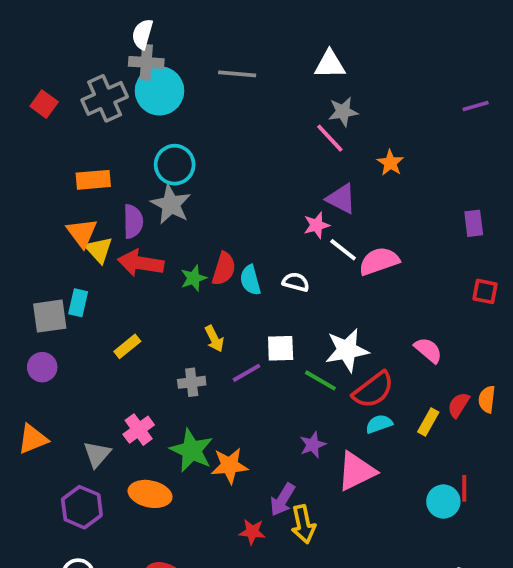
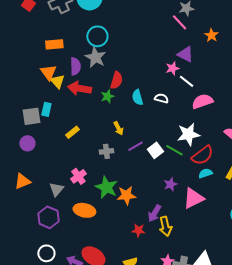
pink semicircle: (379, 261) -> (202, 101), moved
red semicircle: (224, 269) -> (116, 80), moved
white square: (281, 348) -> (155, 150), moved, turned -35

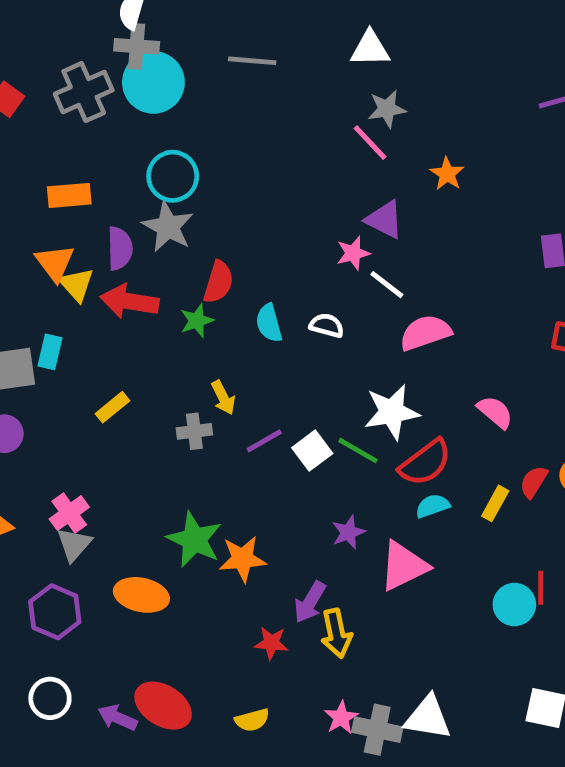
gray cross: (106, 151) -> (194, 431), moved
pink cross: (78, 176) -> (69, 513), moved

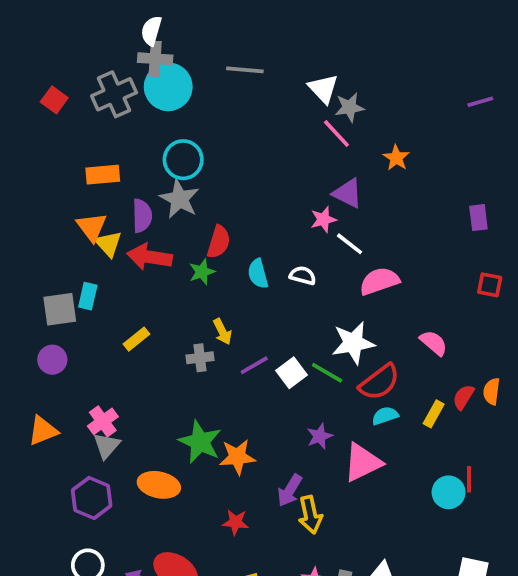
white triangle: (370, 49) -> (323, 89), moved, turned 48
red star: (271, 643) -> (235, 522), moved

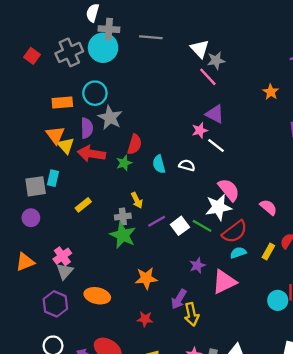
gray cross: (155, 59) -> (109, 29), moved
orange star: (396, 158) -> (271, 92), moved
cyan circle: (183, 160) -> (95, 93), moved
pink semicircle: (379, 281) -> (229, 190), moved, turned 70
green star: (200, 442) -> (123, 235), moved

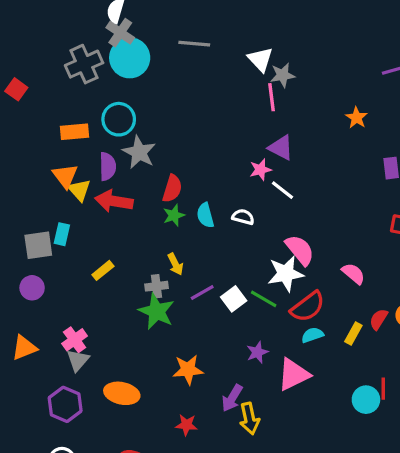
gray cross: (109, 29) -> (120, 33), moved, turned 30
red square: (32, 56) -> (16, 89), moved
pink line: (208, 77) -> (271, 97), turned 36
green star: (124, 163) -> (174, 215), moved

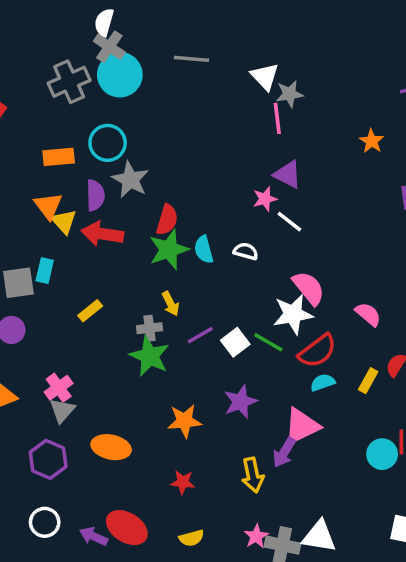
green star: (174, 215) -> (169, 250), size x1.6
purple star: (257, 352) -> (240, 402), moved, size x1.4
purple arrow: (232, 398) -> (284, 452), moved

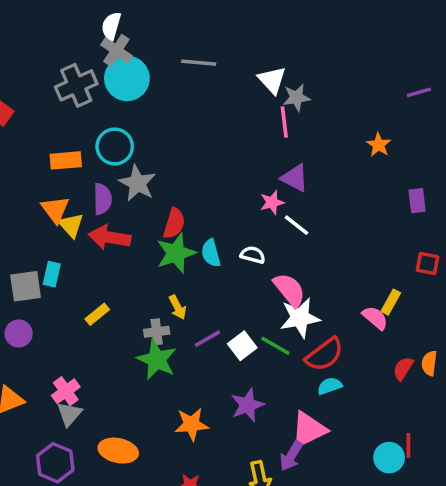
pink semicircle: (309, 288) -> (289, 290), moved
yellow rectangle: (368, 381) -> (391, 302), moved

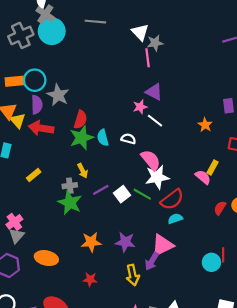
orange star: (379, 145) -> (205, 125), moved
cyan circle: (115, 146) -> (35, 80), moved
purple star: (248, 405) -> (125, 242), moved, turned 30

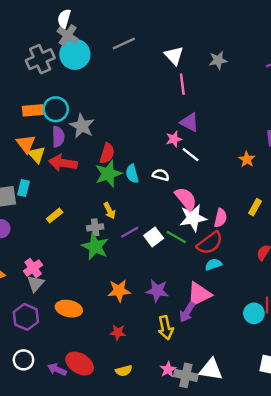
gray line: (95, 22) -> (124, 44), turned -30
gray star: (155, 43) -> (218, 60), moved
pink semicircle: (203, 177) -> (220, 218), moved, turned 63

